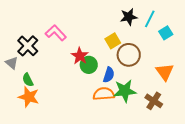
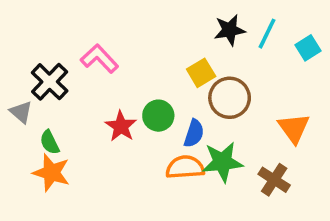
cyan square: (166, 33) -> (308, 48), moved
red star: (80, 56) -> (121, 126), moved

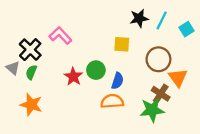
yellow square: (201, 73) -> (122, 44), turned 35
brown circle: (230, 98) -> (158, 59), moved
green semicircle: (50, 142) -> (31, 72), moved, turned 48
green star: (222, 162) -> (152, 110), moved
brown cross: (274, 180) -> (161, 94), moved

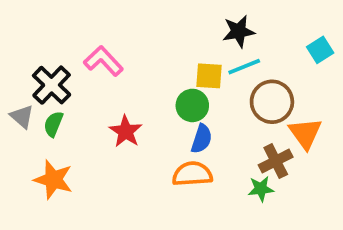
cyan line: (162, 20) -> (244, 67), moved, turned 42
green circle: (96, 70) -> (192, 105), moved
brown cross: (161, 94) -> (276, 161), turned 30
green star: (152, 110) -> (261, 189), size x0.6

